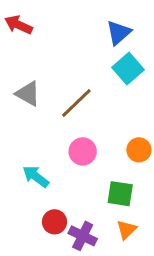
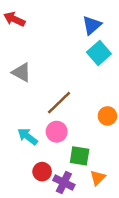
brown line: (76, 103) -> (59, 103), moved
pink circle: (83, 151) -> (57, 132), moved
green square: (120, 194) -> (80, 156), moved

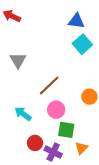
blue triangle: (92, 25) -> (76, 21), turned 48
gray triangle: (22, 72) -> (18, 60), turned 30
pink circle: (57, 132) -> (56, 110), moved

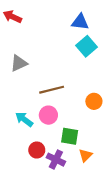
gray triangle: (18, 60) -> (19, 63), turned 36
brown line: (49, 86) -> (52, 90), turned 30
pink circle: (56, 110) -> (48, 115), moved

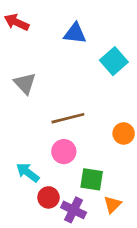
blue triangle: (80, 22) -> (75, 33), moved
gray triangle: (19, 63) -> (25, 83), turned -48
cyan arrow: (24, 119) -> (28, 172), moved

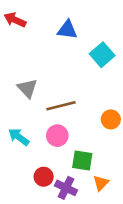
gray triangle: (25, 83) -> (27, 88), moved
cyan arrow: (28, 172) -> (19, 137), moved

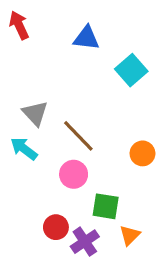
red arrow: (15, 20) -> (19, 25), turned 40
brown line: (61, 106) -> (78, 136), turned 60
cyan arrow: (19, 137) -> (24, 149), moved
purple cross: (66, 188) -> (85, 242), turned 30

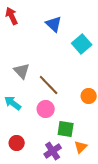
blue triangle: (86, 38) -> (54, 24), turned 36
cyan arrow: (24, 149) -> (13, 103), moved
red circle: (56, 227) -> (17, 143), moved

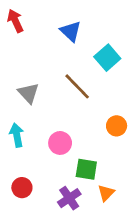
brown line: (49, 85) -> (77, 86), moved
cyan arrow: (13, 103) -> (17, 135), turned 42

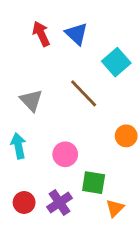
red arrow: (15, 21) -> (41, 34), moved
purple cross: (69, 198) -> (60, 202), moved

